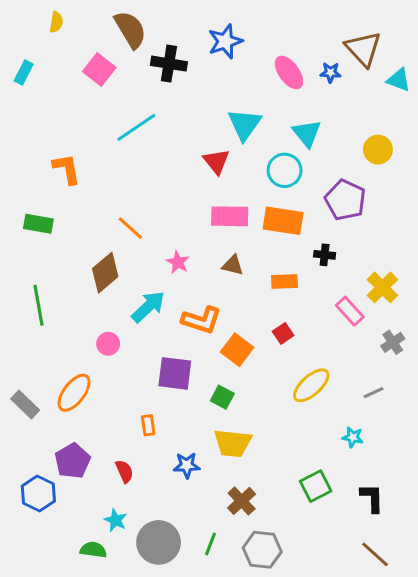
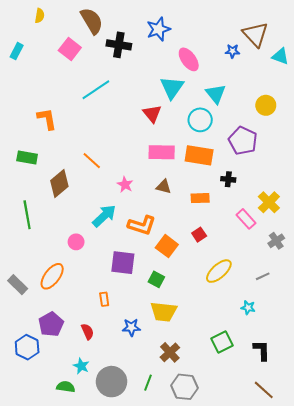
pink ellipse: (289, 72) -> (189, 59), moved
brown diamond: (105, 273) -> (59, 183), moved

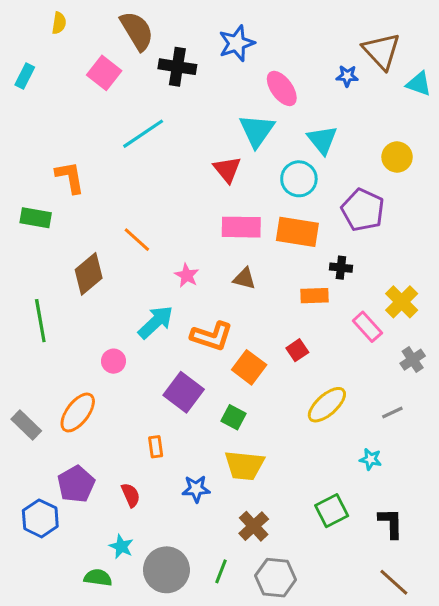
green rectangle: (27, 157) -> (36, 218), moved
orange rectangle: (200, 198) -> (314, 296), moved
purple square: (123, 263) -> (184, 392), turned 30

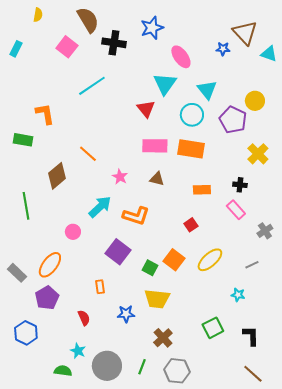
purple pentagon: (363, 210) -> (233, 120), moved
black cross: (341, 268) -> (240, 185), moved
yellow cross: (402, 302) -> (258, 154), moved
orange square: (249, 367) -> (174, 260), moved
purple pentagon: (76, 484) -> (47, 298), moved

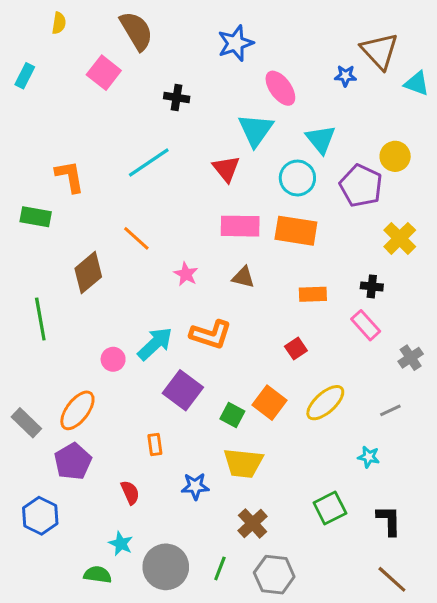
black cross: (114, 43) -> (177, 97), moved, size x0.7
cyan line: (92, 86) -> (149, 163), moved
cyan arrow: (100, 207) -> (155, 344), moved

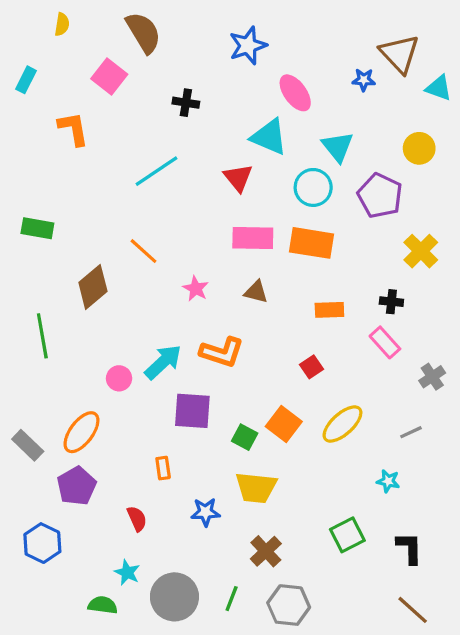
cyan triangle: (256, 130) -> (269, 137), turned -42
yellow circle: (395, 156) -> (419, 148), moved
orange L-shape: (70, 176) -> (73, 129), moved
purple square: (183, 390) -> (192, 411), turned -33

